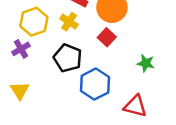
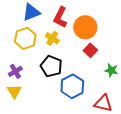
red square: (107, 37) -> (90, 50), moved
purple cross: (21, 49) -> (15, 71), moved

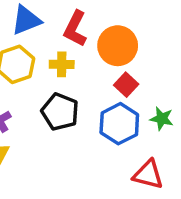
yellow cross: (52, 38) -> (62, 64), turned -32
blue hexagon: (72, 86) -> (119, 124), moved

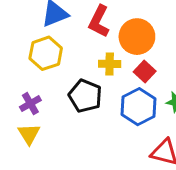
yellow cross: (62, 64) -> (110, 64), moved

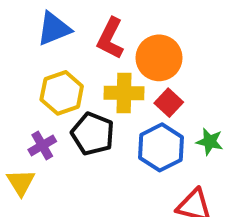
yellow hexagon: (46, 53) -> (62, 93), moved
yellow cross: (110, 64) -> (124, 93), size x1.4
purple cross: (30, 104) -> (42, 145), moved

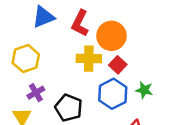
yellow hexagon: (62, 93) -> (26, 59), moved
black pentagon: (93, 134) -> (69, 108), moved

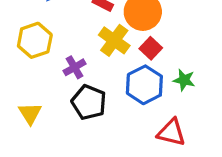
yellow cross: (89, 59) -> (114, 40), turned 35
purple cross: (36, 93) -> (75, 67), moved

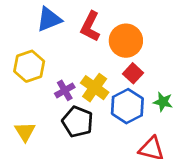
yellow cross: (114, 40) -> (95, 88), moved

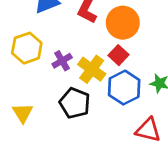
red square: (133, 73) -> (119, 55), moved
purple cross: (65, 90) -> (62, 61), moved

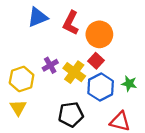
yellow hexagon: (27, 48) -> (22, 79), moved
black pentagon: (75, 103) -> (71, 114), moved, turned -30

